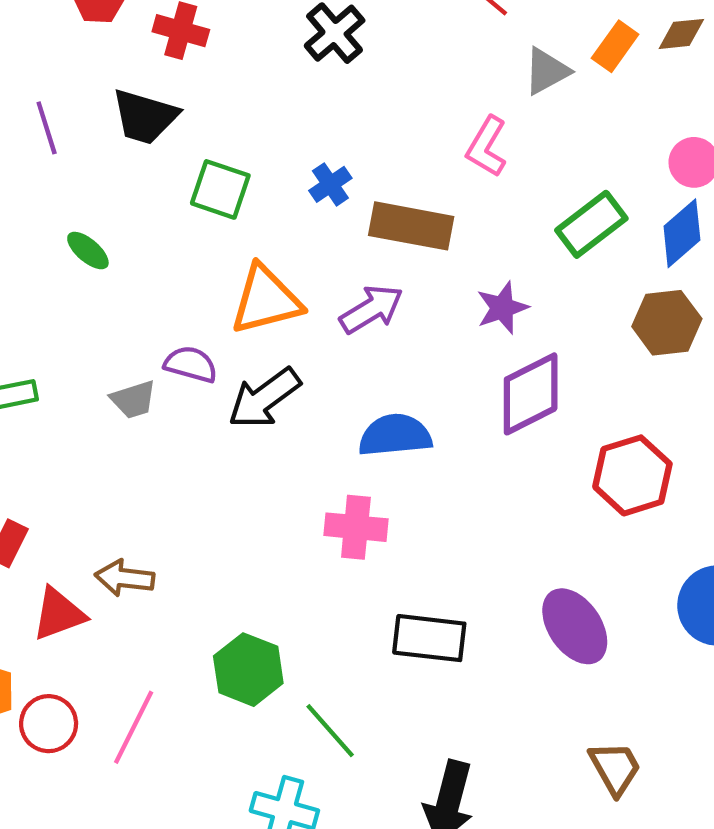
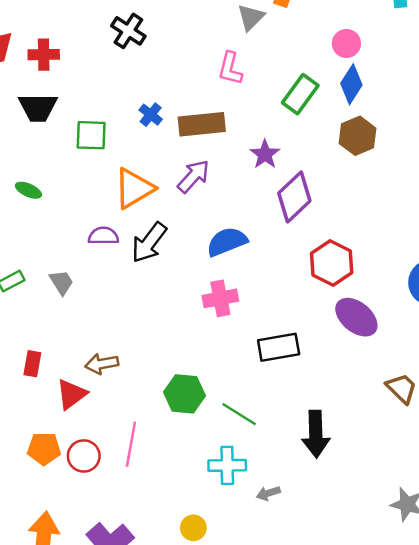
gray trapezoid: (133, 400) -> (61, 282), moved, turned -88
red hexagon: (632, 475) -> (332, 263), moved

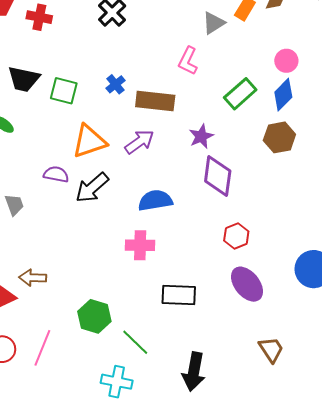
black trapezoid: (38, 108) -> (24, 79), moved
purple diamond: (294, 197) -> (218, 176), turned -51
red hexagon: (332, 263) -> (236, 236), size x0.7

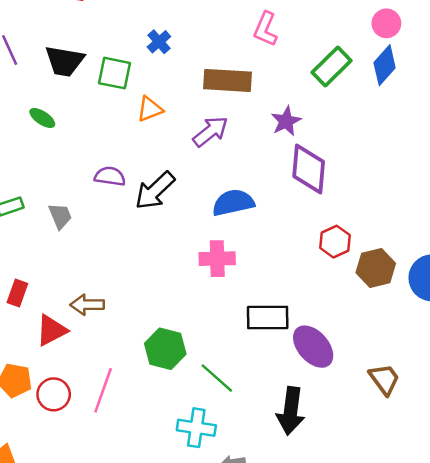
blue cross: (116, 84) -> (159, 42), moved
brown hexagon: (279, 137) -> (376, 268), moved
orange triangle: (89, 141) -> (150, 109), moved, size x0.6
purple ellipse: (247, 284) -> (313, 347), moved

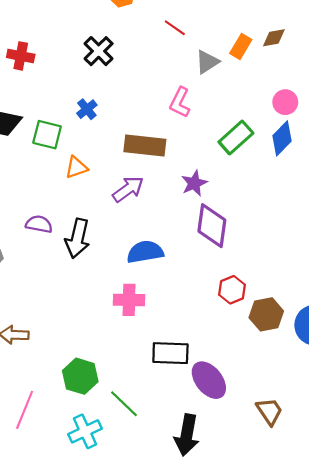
black arrow: (155, 191) -> (78, 238), turned -36
cyan cross: (196, 428) -> (85, 431), moved, turned -36

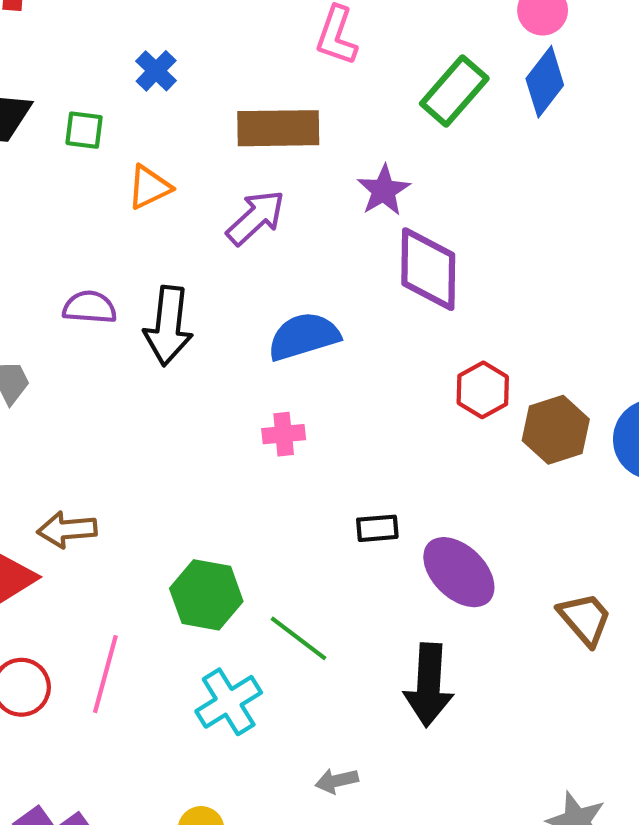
green square: (47, 135) -> (84, 130), size x0.7
pink cross: (129, 300) -> (284, 434), size x0.7
black rectangle: (170, 353) -> (377, 528), size x0.6

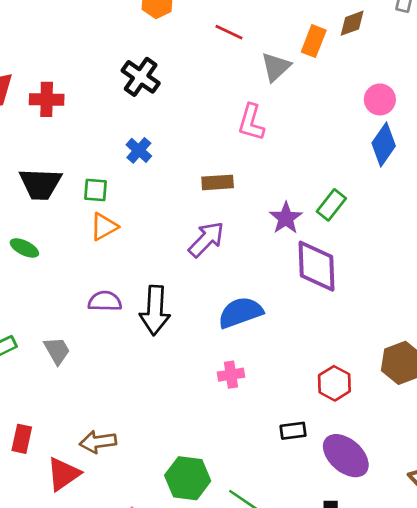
green rectangle: (454, 91) -> (331, 205), moved, size x0.7
brown rectangle: (278, 128) -> (218, 182), size x0.6
orange triangle: (149, 187) -> (104, 227), moved
red hexagon: (483, 390) -> (334, 383), moved

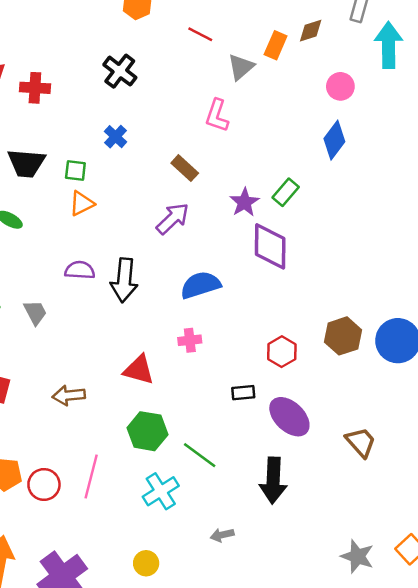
pink circle: (380, 99) -> (340, 86), moved
brown rectangle: (218, 182) -> (185, 168), turned 44
red triangle: (63, 474) -> (139, 370), moved, turned 48

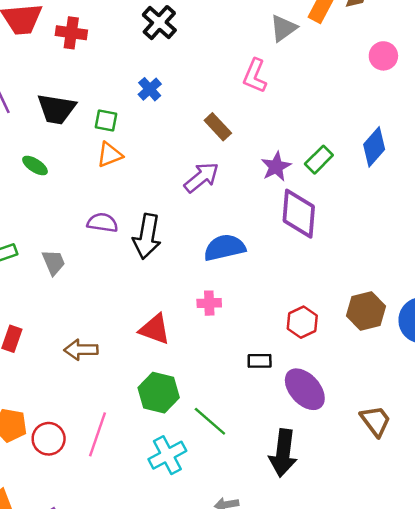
blue diamond: (334, 140) -> (374, 147), moved

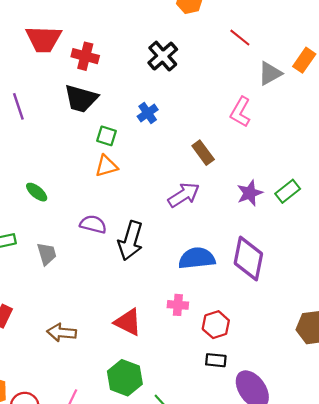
black trapezoid: (56, 109) -> (81, 99), moved
green ellipse: (35, 166) -> (37, 192), moved
purple diamond: (299, 214) -> (248, 259), moved
red hexagon: (302, 322) -> (216, 325), moved

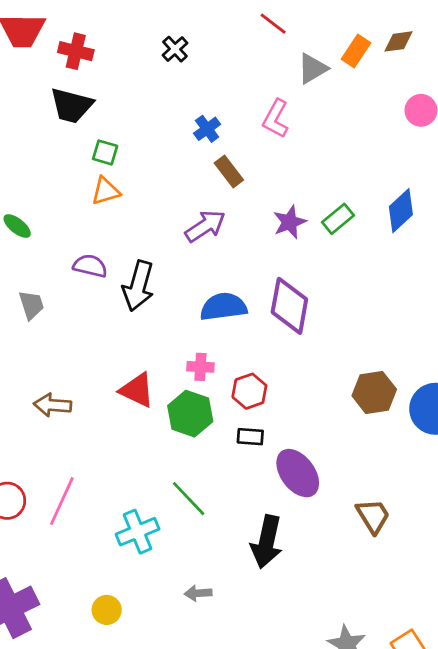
black cross: (163, 56) -> (175, 49), size x0.7
blue cross: (148, 113) -> (207, 129), moved
green hexagon: (125, 378) -> (190, 414), moved

